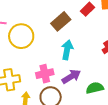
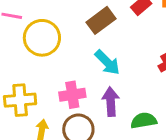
cyan arrow: (67, 50) -> (107, 62), turned 120
purple arrow: (71, 77) -> (111, 102), turned -66

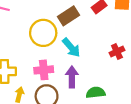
yellow circle: (42, 38) -> (43, 33), moved

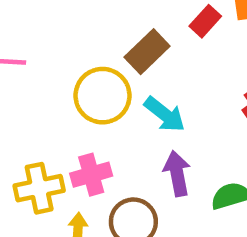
pink cross: (44, 70) -> (91, 175), moved

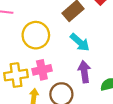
yellow circle: (103, 96) -> (36, 35), moved

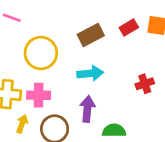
cyan arrow: (80, 42) -> (90, 73), turned -60

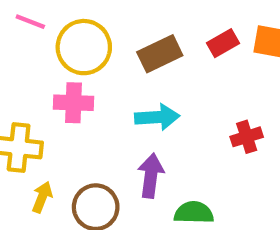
yellow circle: (41, 53) -> (84, 47), moved
pink cross: (39, 95) -> (73, 103), moved

